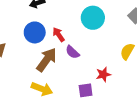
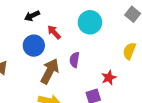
red arrow: (59, 34) -> (54, 32), moved
purple semicircle: (72, 52) -> (74, 60), turned 64

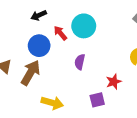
cyan circle: (90, 22) -> (84, 26), moved
brown arrow: (50, 71) -> (30, 73), moved

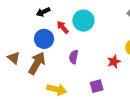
purple semicircle: (80, 62) -> (74, 57), moved
red star: (114, 82) -> (114, 62), moved

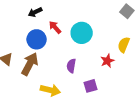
cyan circle: (83, 21) -> (82, 33), moved
purple semicircle: (74, 57) -> (71, 66), moved

